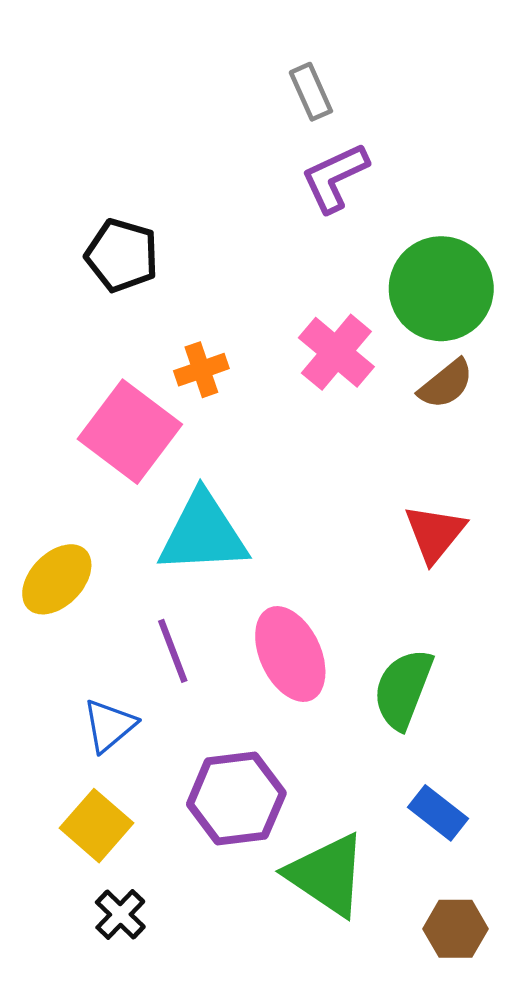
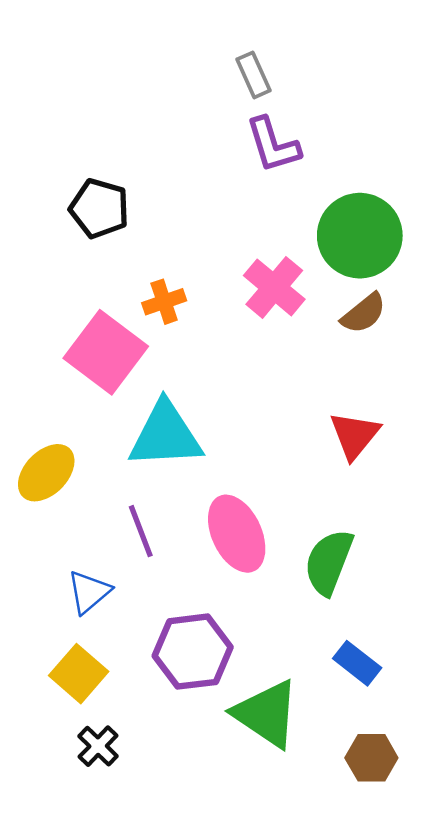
purple L-shape: (335, 177) -> (273, 145), turned -82

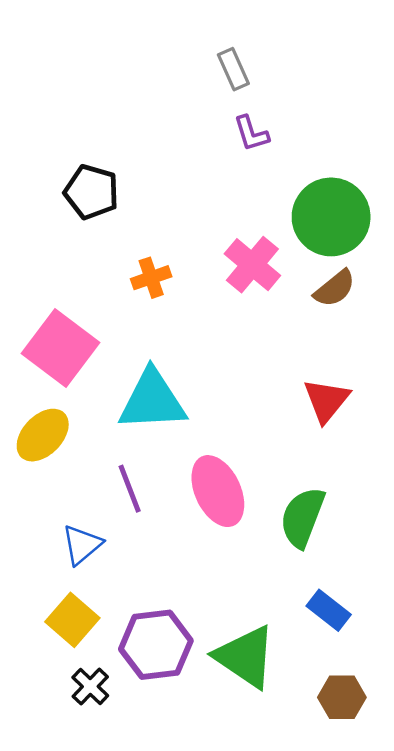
purple L-shape: (273, 145) -> (251, 133), size x0.7
pink square: (106, 352) -> (61, 348), moved
purple hexagon: (193, 652) -> (156, 645), moved

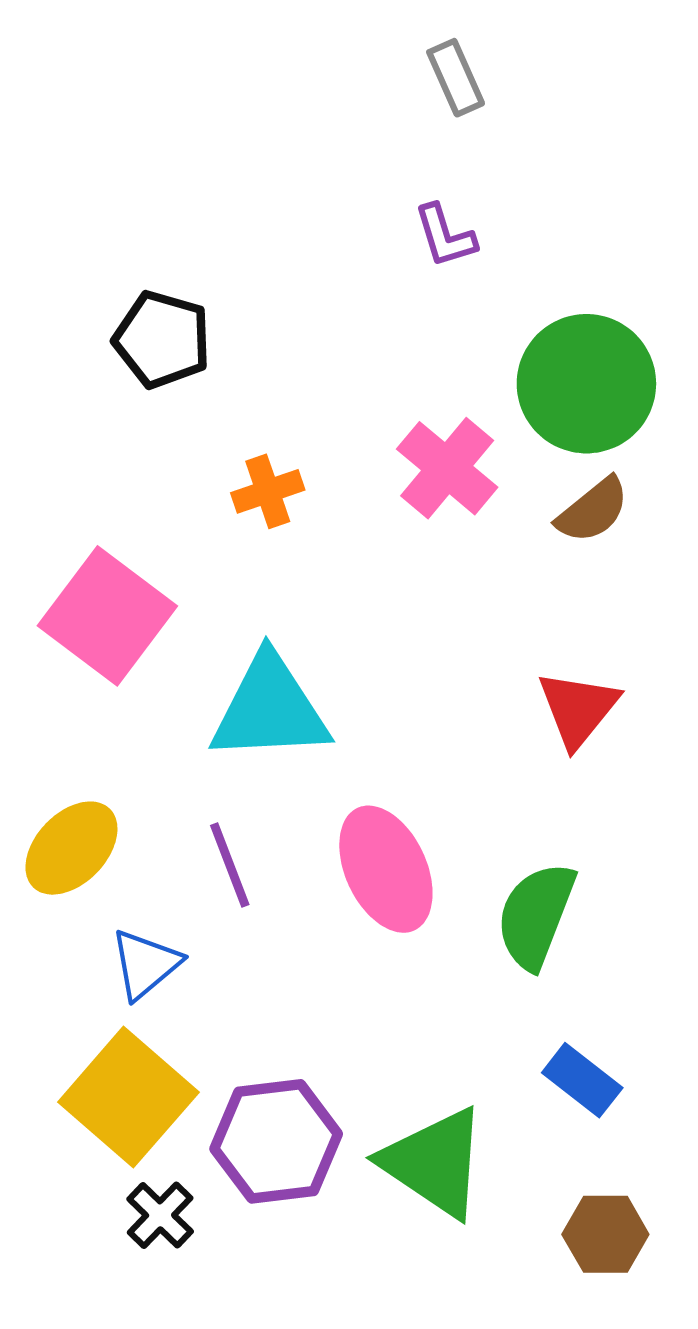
gray rectangle: (233, 69) -> (456, 78), moved
yellow ellipse: (43, 435) -> (71, 848), moved
yellow square: (72, 620) -> (128, 1097), size x1.4

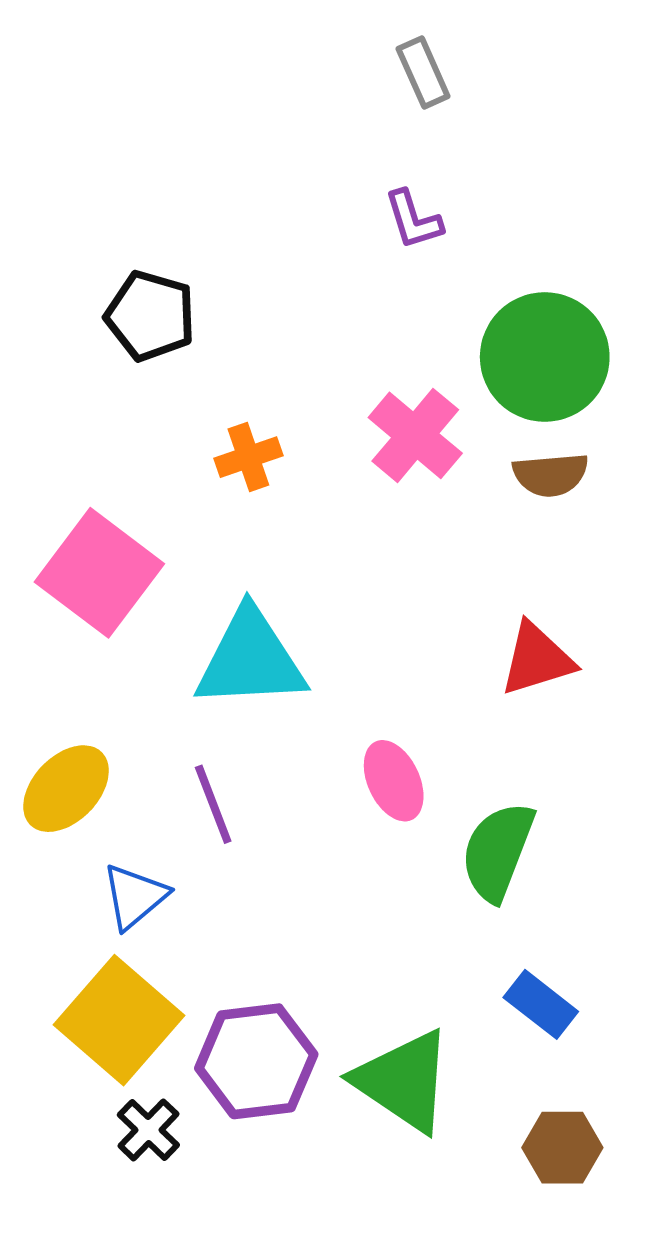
brown semicircle: (593, 510) -> (551, 475), turned 34
red triangle: (578, 709) -> (537, 659), turned 34
pink ellipse: (386, 869) -> (394, 781), moved, size x0.7

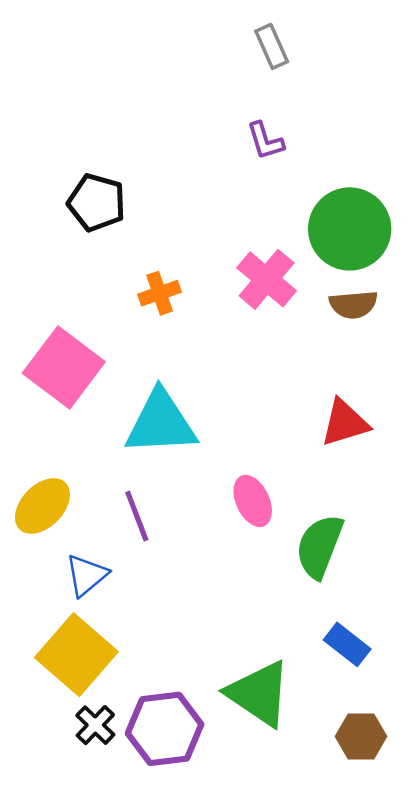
purple hexagon: (256, 1061) -> (165, 729), moved

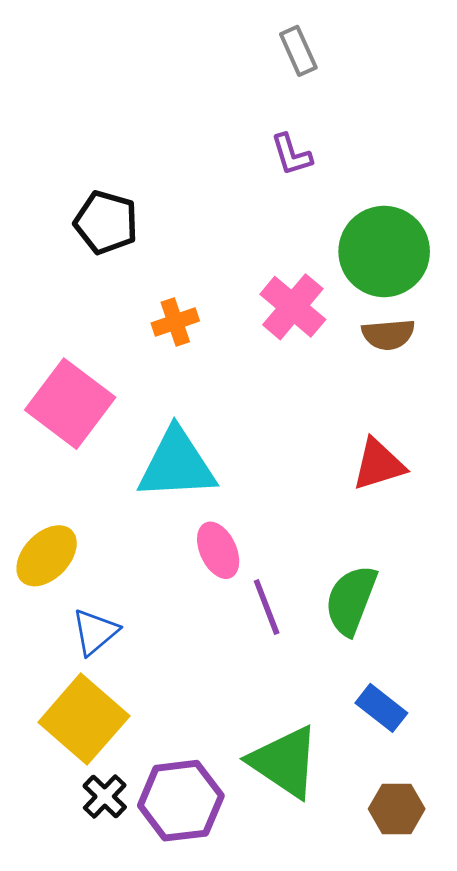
pink ellipse: (253, 501) -> (218, 550), moved
purple line: (137, 516) -> (267, 607), moved

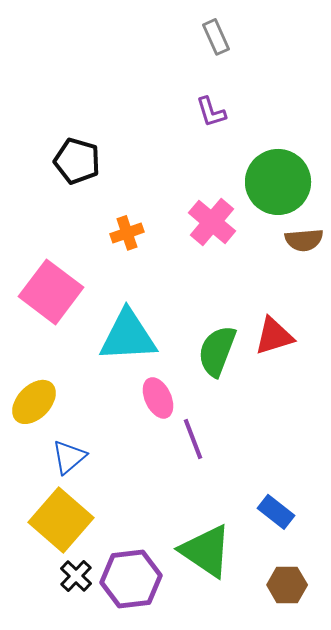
brown semicircle: (388, 334) -> (304, 240), moved
green semicircle: (351, 600) -> (217, 351), moved

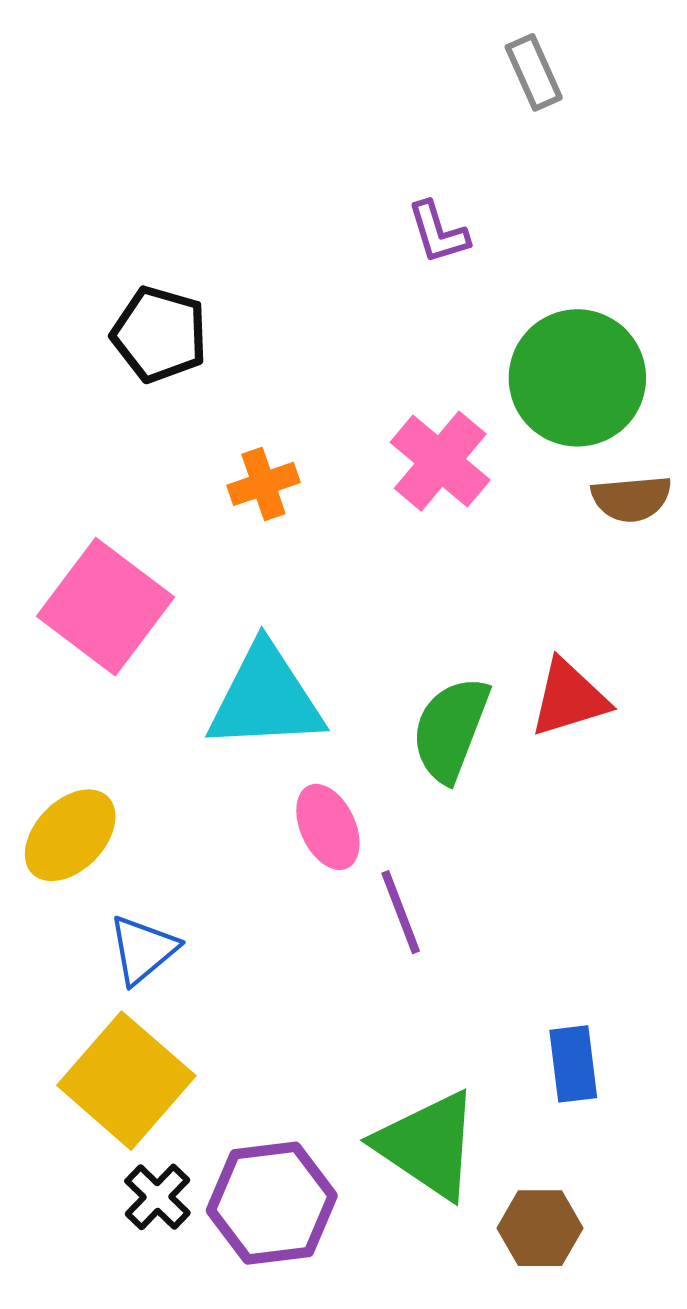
gray rectangle: (216, 37) -> (534, 72), moved
blue rectangle: (276, 512) -> (573, 1064), turned 45
brown hexagon: (287, 585) -> (540, 1228), moved

